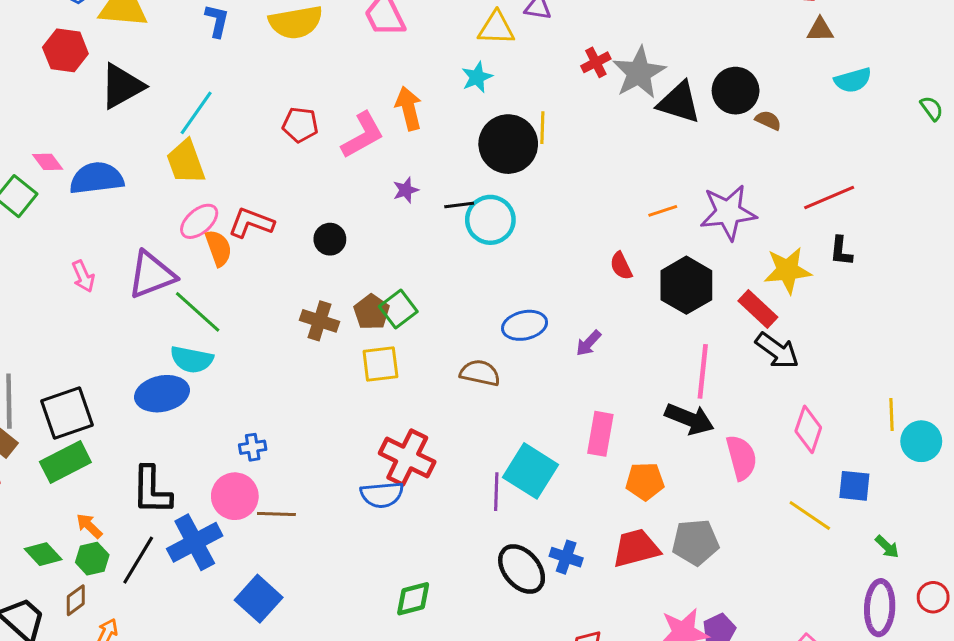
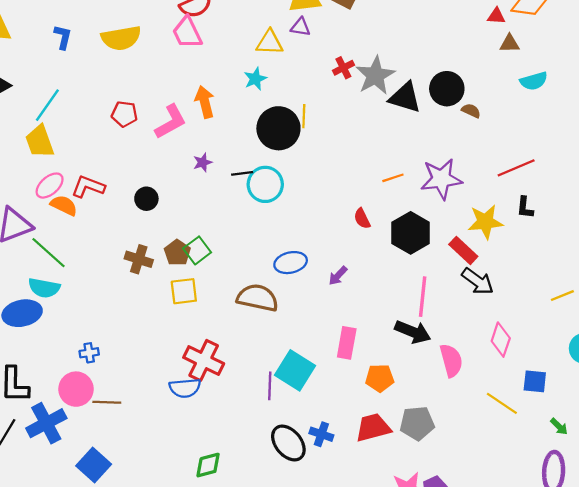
orange semicircle: (218, 248) -> (64, 205), turned -44
brown semicircle: (480, 373) -> (258, 298), size x1.4
yellow line: (892, 414) -> (562, 296), moved, turned 70

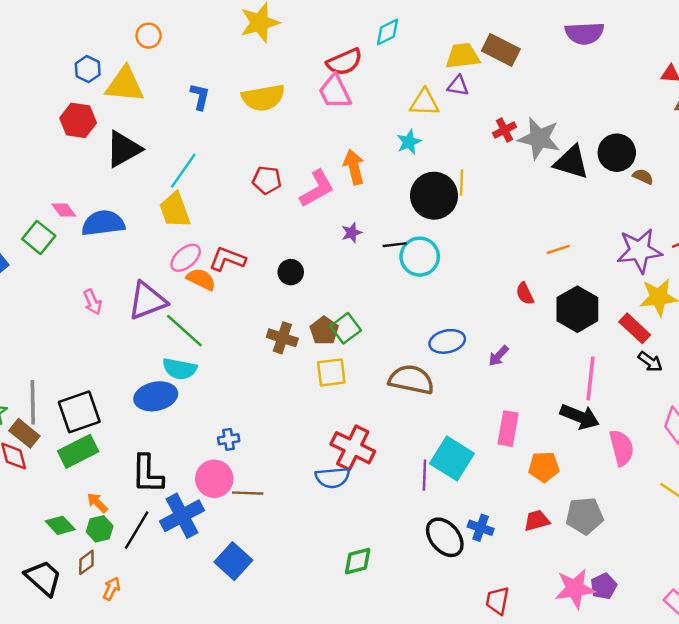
gray star: (375, 75) -> (539, 138), turned -30
purple star: (441, 179) -> (639, 251), moved
black arrow: (478, 281) -> (650, 362), size x0.7
red trapezoid: (373, 428) -> (537, 521), size x0.7

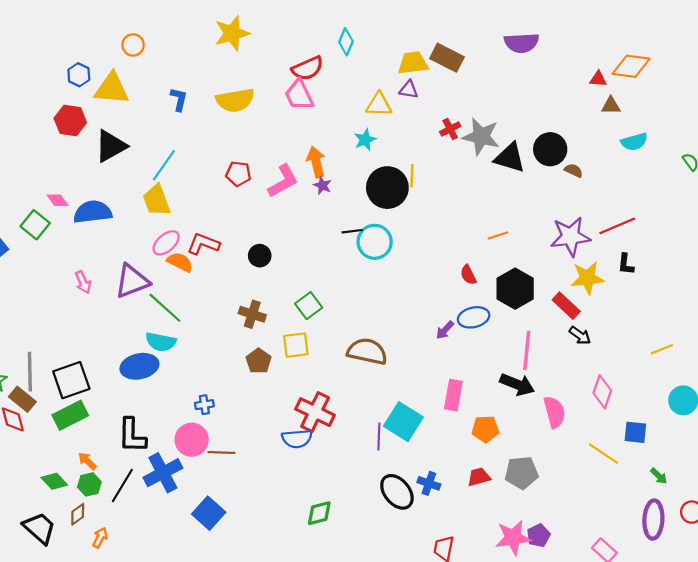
cyan diamond: (387, 32) -> (346, 42), turned -40
purple star: (352, 233) -> (322, 185), moved, turned -30
brown pentagon: (324, 331) -> (259, 361), moved
blue ellipse: (447, 341) -> (474, 317), moved

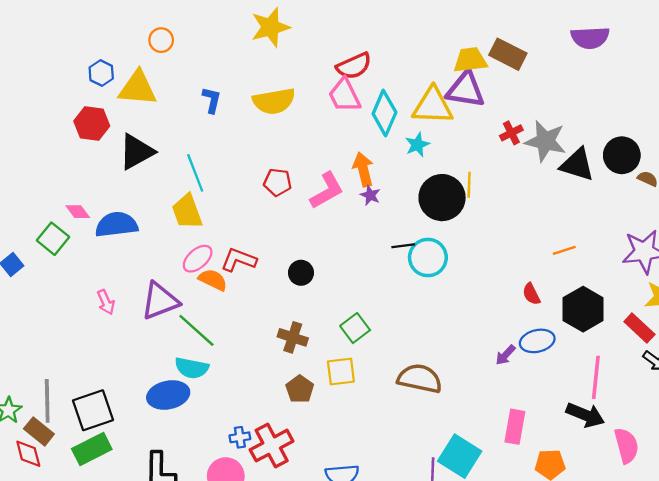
cyan diamond: (346, 42) -> (384, 113), moved, size x1.5
purple triangle: (409, 90) -> (466, 89), size x1.8
yellow triangle: (379, 105) -> (433, 106), size x1.4
cyan line: (164, 165) -> (195, 173), turned -56
red cross: (315, 412) -> (272, 446), moved, turned 36

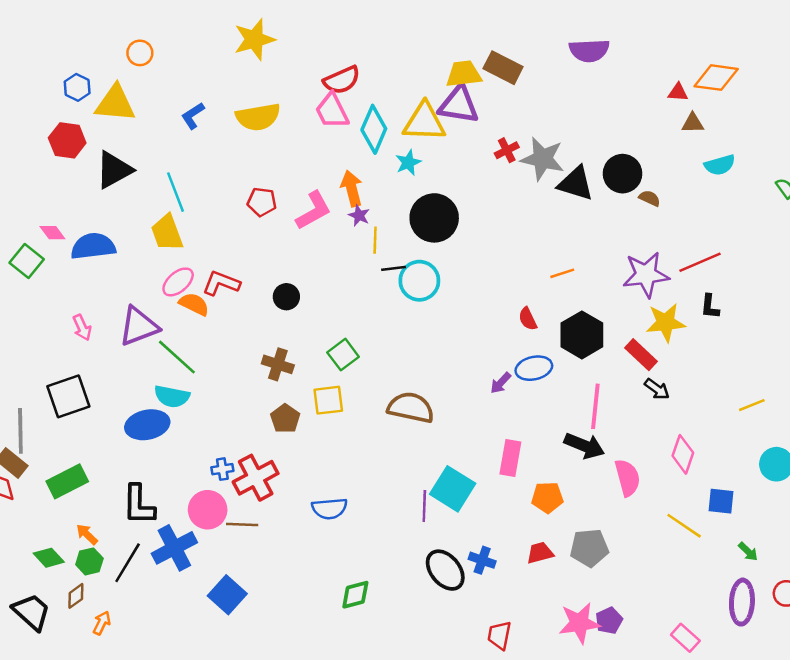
blue L-shape: (212, 100) -> (193, 116), turned -136
yellow line: (469, 185) -> (375, 240), moved
black square: (93, 410) -> (68, 396), moved

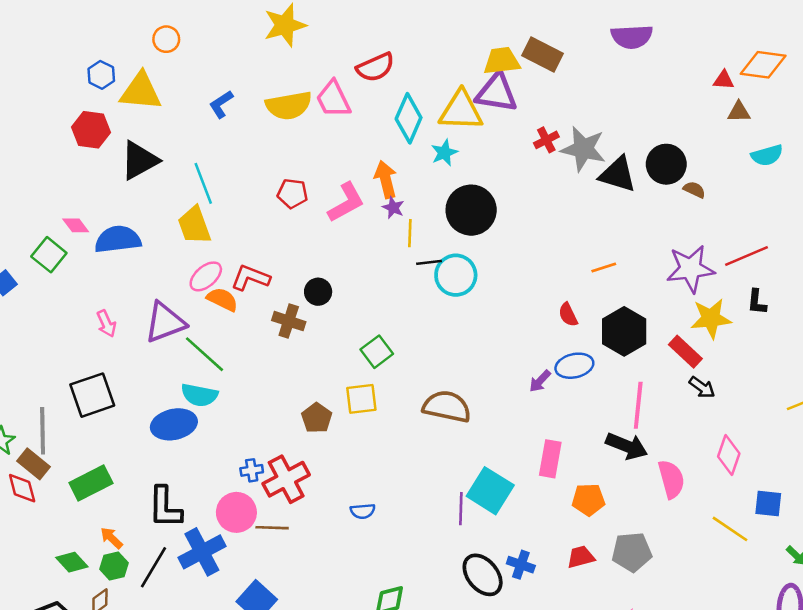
pink trapezoid: (332, 111) -> (333, 99), moved
brown cross: (278, 364) -> (289, 321), moved
blue semicircle: (329, 508) -> (363, 511), size x0.7

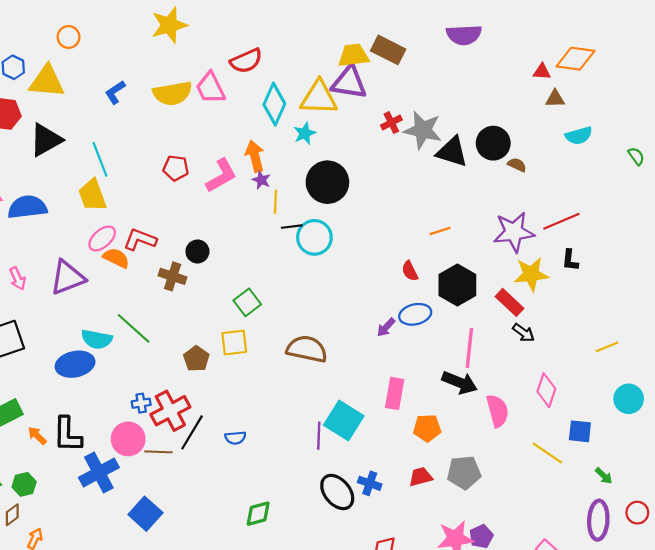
green line: (205, 354) -> (134, 328), moved
orange arrow: (111, 538) -> (37, 436), moved
black line: (153, 567) -> (192, 432), moved

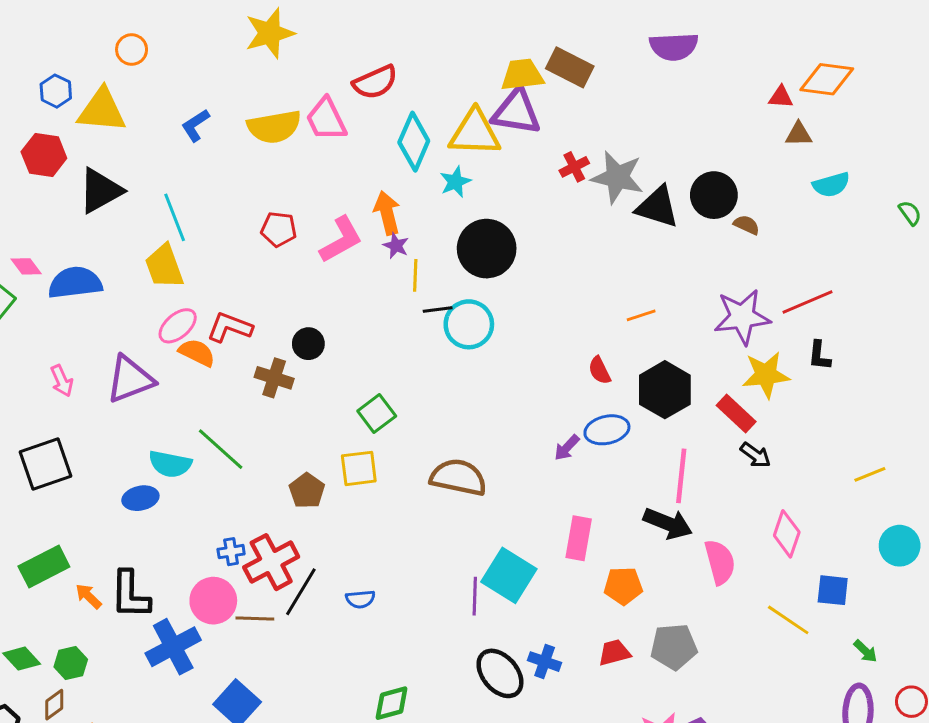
blue ellipse: (75, 364) -> (140, 498), size x0.7

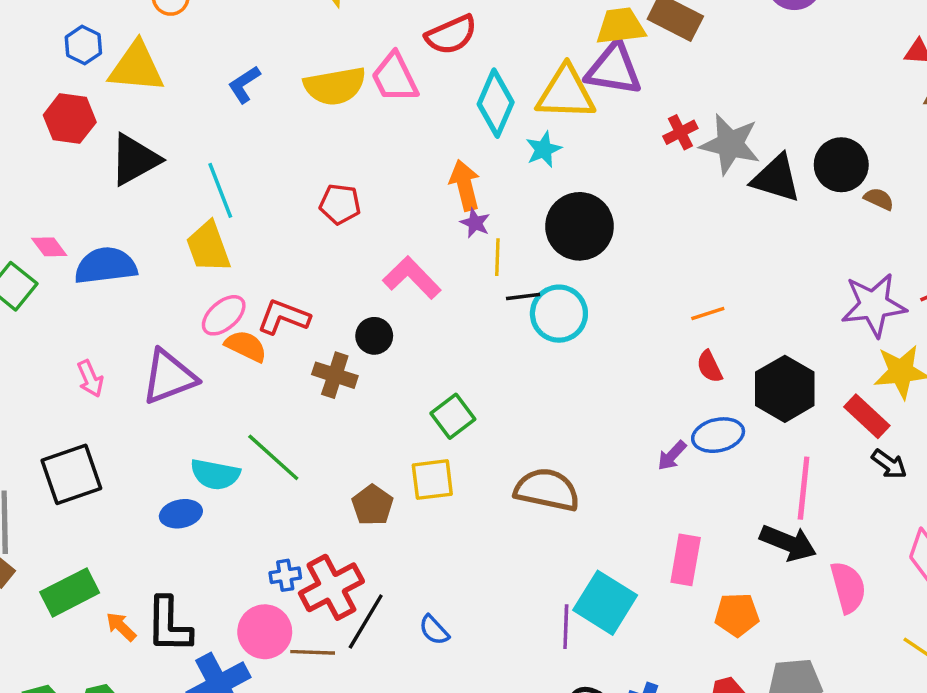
pink L-shape: (341, 240) -> (412, 278), moved, turned -105
orange line: (641, 315) -> (708, 314), moved
blue semicircle: (360, 599) -> (434, 630), turned 52

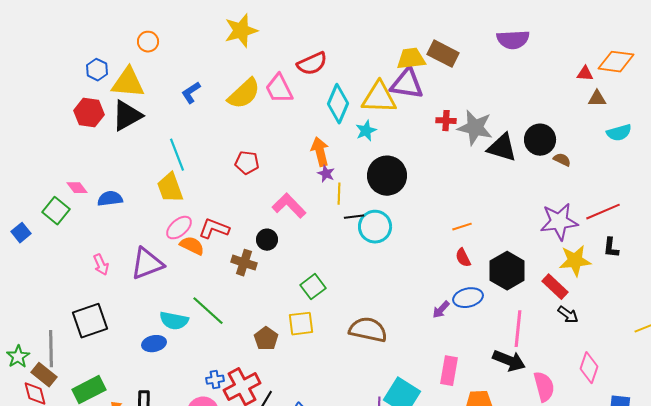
yellow semicircle: (335, 86) -> (244, 94), turned -33
red cross: (680, 132) -> (446, 121), turned 30
black triangle: (135, 160) -> (127, 116), moved
blue semicircle: (106, 266) -> (110, 199), size x0.7

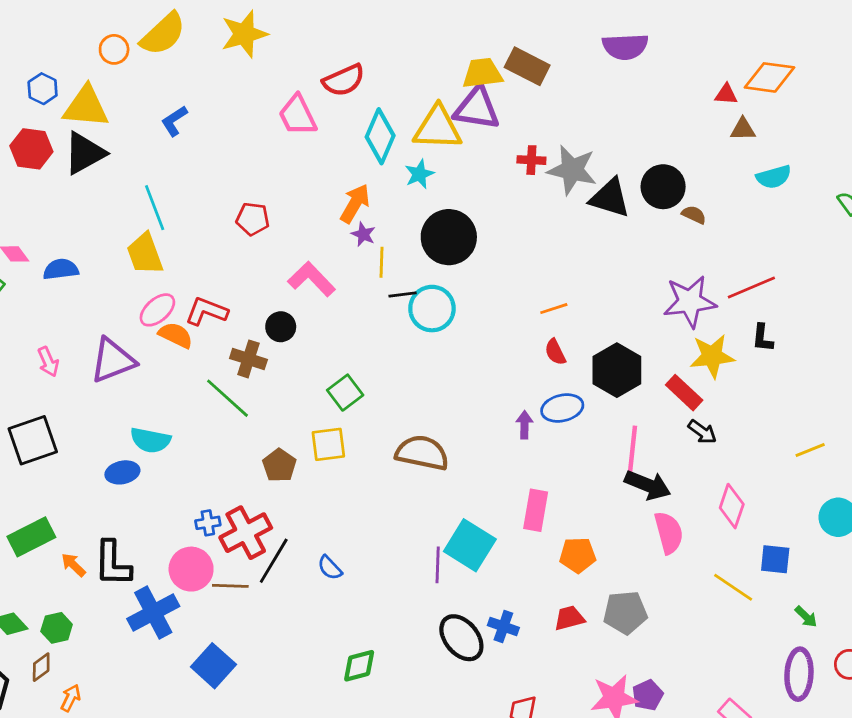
yellow semicircle: (244, 94) -> (163, 34), moved
orange arrow: (320, 152) -> (355, 203), turned 44
purple arrow: (441, 310) -> (524, 425), turned 138
green line: (208, 311) -> (227, 398), moved
black arrow: (509, 361) -> (648, 485), moved

